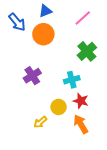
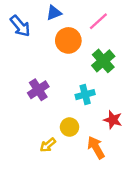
orange circle: (43, 34) -> (68, 40), moved
red star: (81, 101) -> (113, 120), moved

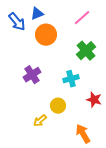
blue triangle: (54, 13) -> (37, 14), moved
orange circle: (68, 40) -> (46, 35), moved
orange arrow: (96, 147) -> (83, 134), moved

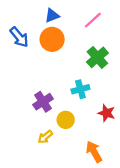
blue triangle: (37, 14) -> (52, 16), moved
blue arrow: (17, 22) -> (19, 37), moved
purple cross: (32, 75) -> (43, 102), moved

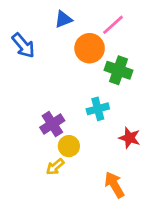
orange circle: (52, 39) -> (90, 48), moved
green cross: (97, 57) -> (118, 70), turned -30
yellow circle: (66, 120) -> (69, 146), moved

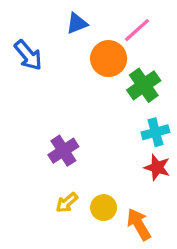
green cross: (118, 70) -> (144, 85), turned 36
cyan cross: (98, 109) -> (155, 132), moved
yellow circle: (69, 146) -> (104, 208), moved

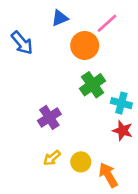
green cross: (144, 85) -> (93, 85), moved
cyan cross: (155, 132) -> (121, 103), turned 30

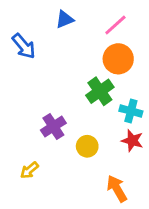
orange circle: (85, 45) -> (118, 59), moved
yellow arrow: (52, 158) -> (29, 170), moved
yellow circle: (81, 162) -> (87, 146), moved

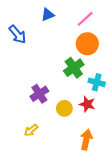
red star: (132, 141) -> (87, 104), moved
yellow arrow: (29, 170) -> (31, 130), moved
orange arrow: (117, 189) -> (86, 140), turned 42

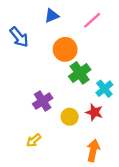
orange circle: (87, 44) -> (65, 49), moved
cyan cross: (97, 82) -> (104, 89), turned 35

